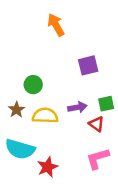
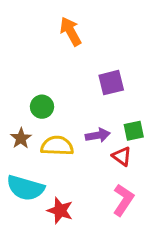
pink L-shape: (98, 159) -> (123, 200), turned 140
red star: (48, 167) -> (60, 211), turned -30

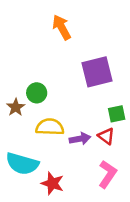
purple square: (111, 83) -> (97, 72), size x1.4
purple arrow: (98, 135) -> (80, 139), moved
brown star: (21, 138) -> (16, 107), moved

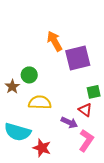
orange arrow: (62, 27) -> (55, 41), moved
purple arrow: (80, 139) -> (69, 122), moved, turned 35

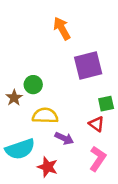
orange arrow: (55, 41) -> (62, 28), moved
purple arrow: (69, 122) -> (64, 138), moved
cyan semicircle: (18, 132) -> (20, 149), turned -35

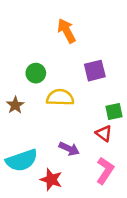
purple square: (88, 65) -> (95, 71), size x0.7
green circle: (33, 85) -> (36, 73), moved
yellow semicircle: (45, 116) -> (60, 97), moved

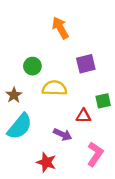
red triangle: (104, 133) -> (83, 116), moved, turned -35
cyan semicircle: (22, 160) -> (20, 126), moved, turned -32

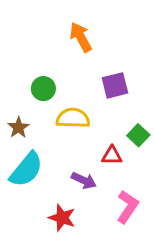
green square: (103, 101) -> (138, 135), turned -35

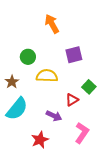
red triangle: (112, 155) -> (72, 100), turned -32
red star: (62, 218) -> (40, 140), turned 30

